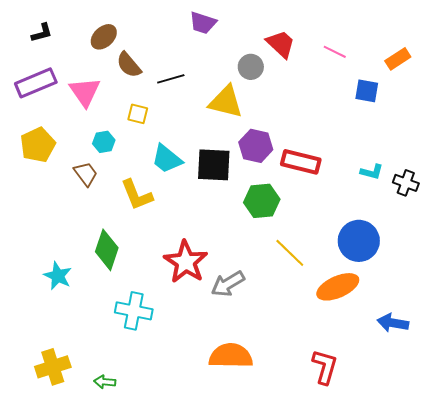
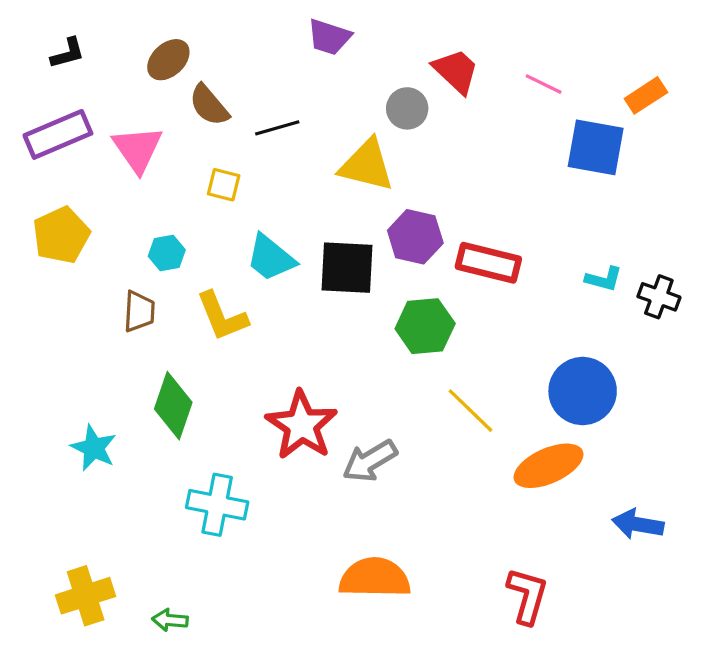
blue square: (367, 91) -> (596, 147), size x1.5
cyan hexagon: (104, 142) -> (167, 253), moved
brown trapezoid: (86, 174) -> (139, 311), moved, turned 40

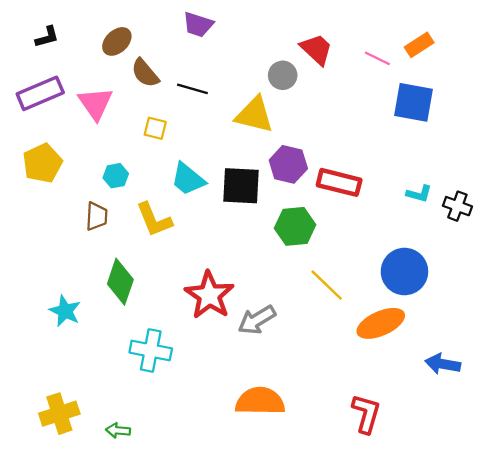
purple trapezoid: (329, 37) -> (198, 25), moved
orange rectangle: (646, 95) -> (419, 45), moved
black line: (277, 128) -> (192, 89), turned 32

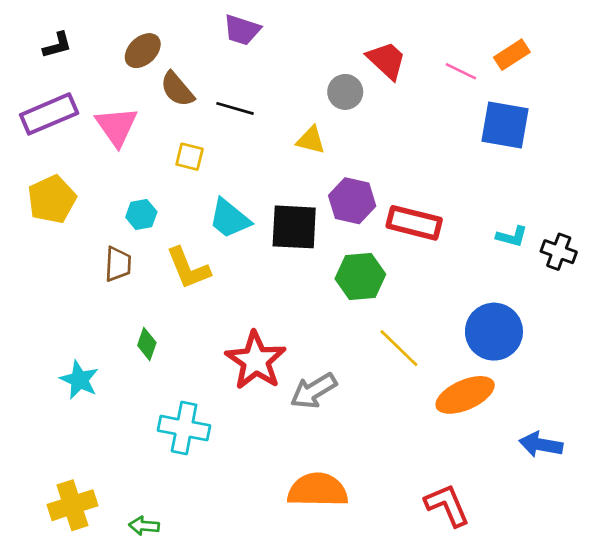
yellow triangle: (254, 115) -> (311, 140), size x0.6
green diamond: (120, 282) -> (147, 344), size x0.6
red L-shape: (366, 414) -> (447, 505), turned -39

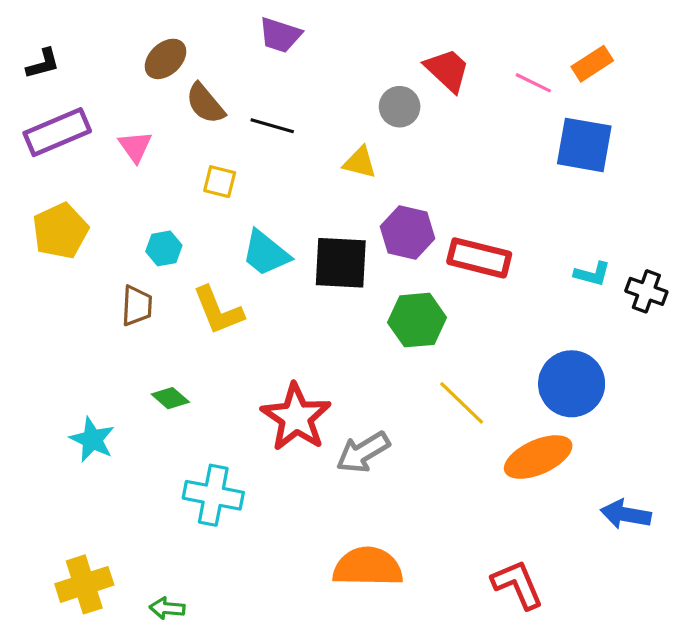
black L-shape: (57, 45) -> (43, 64), moved
pink triangle: (117, 126) -> (135, 147), size x0.7
green diamond: (147, 344) -> (170, 398), turned -68

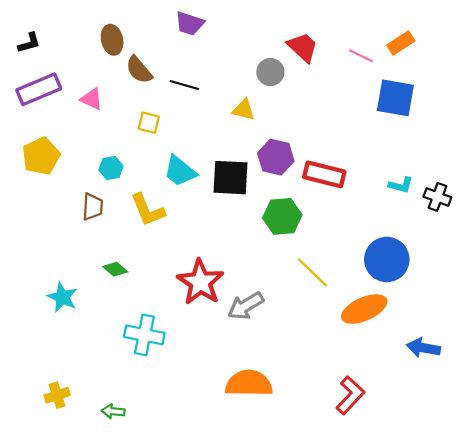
brown ellipse: (165, 59) -> (112, 40), turned -60
pink triangle: (135, 147) -> (92, 99), turned -30
yellow cross: (84, 584) -> (57, 395), size x0.7
red L-shape: (517, 584) -> (350, 395), turned 66

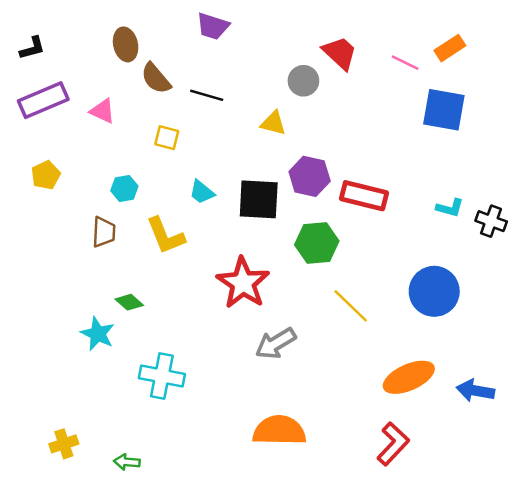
yellow pentagon: (41, 156) -> (46, 175), size x0.7
cyan trapezoid: (180, 171) -> (202, 192), size x0.7
red star: (200, 282) -> (243, 283), moved
cyan star: (62, 297) -> (98, 334), moved
orange ellipse: (364, 309) -> (409, 377), moved

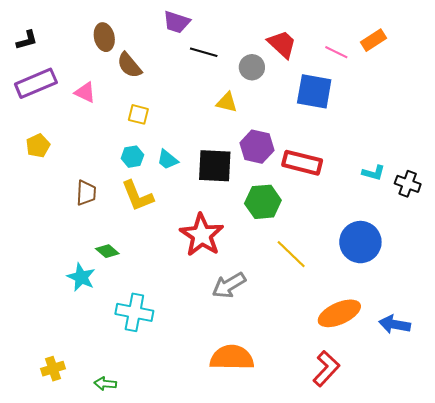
black line: (207, 95) -> (204, 52), moved
blue square: (444, 110) -> (314, 91), moved
cyan hexagon: (124, 188) -> (132, 157), moved

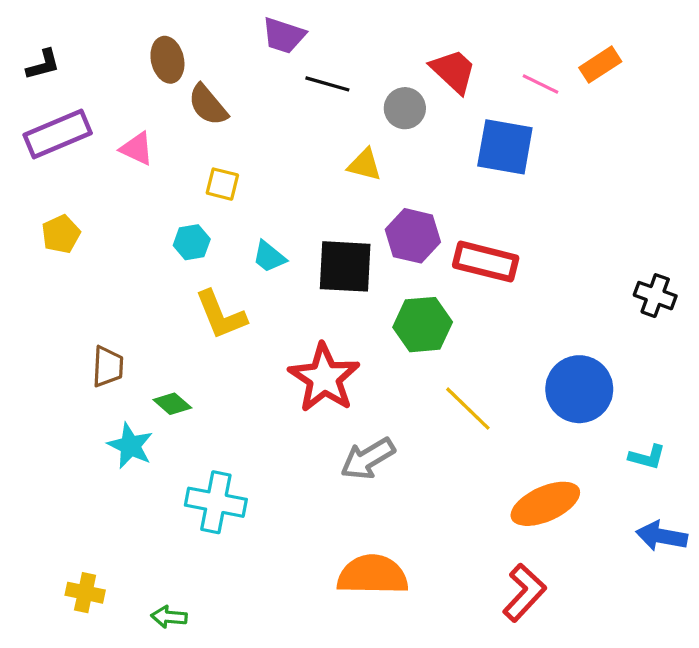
cyan hexagon: (132, 157) -> (192, 242), moved
cyan L-shape: (373, 173) -> (647, 457), moved
brown trapezoid: (86, 193) -> (108, 367), moved
blue arrow: (395, 324) -> (662, 536), moved
yellow cross: (53, 369) -> (85, 593), turned 30

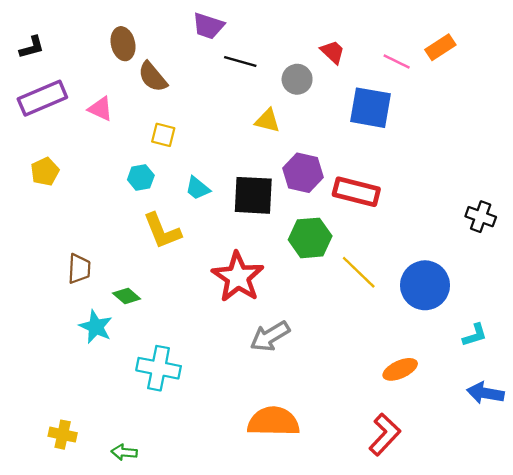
red trapezoid: (453, 71) -> (333, 52), size x0.7
yellow line: (468, 409) -> (359, 272), moved
cyan L-shape: (647, 457) -> (475, 335), turned -32
orange ellipse: (545, 504) -> (400, 369), size x0.7

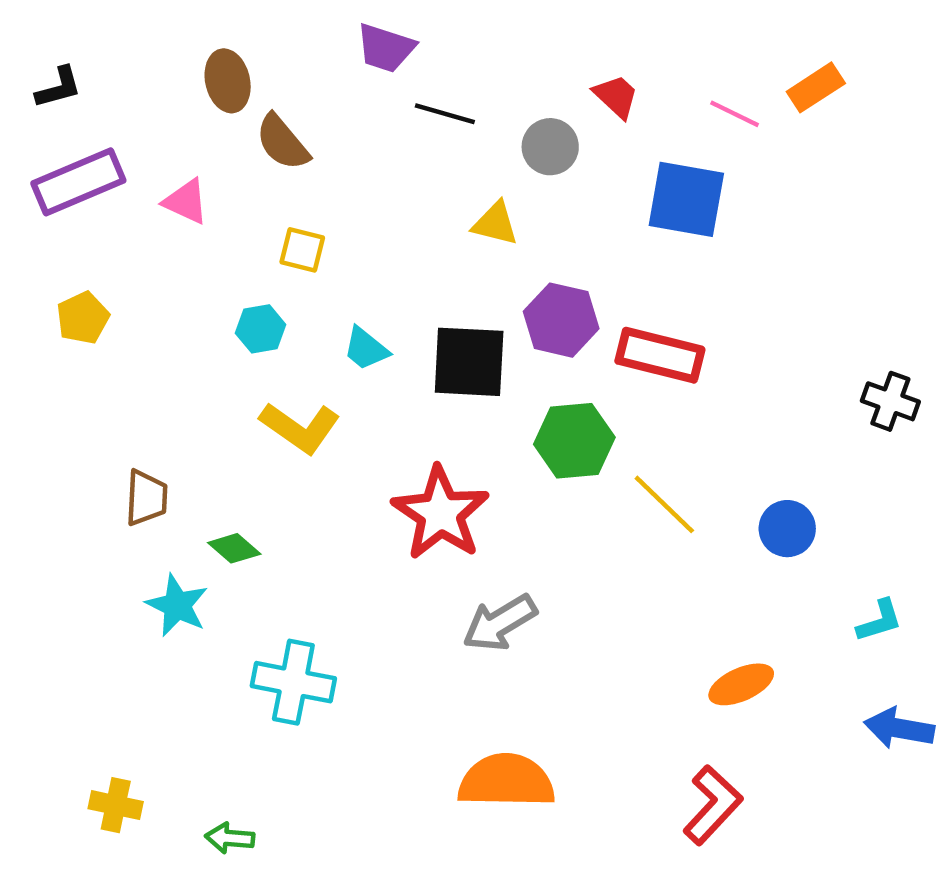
yellow L-shape: (162, 231) -> (300, 428), turned -33
blue circle: (425, 285) -> (787, 529), size x0.6

